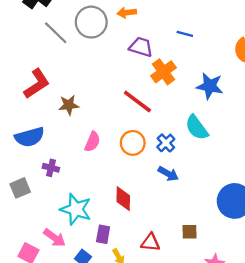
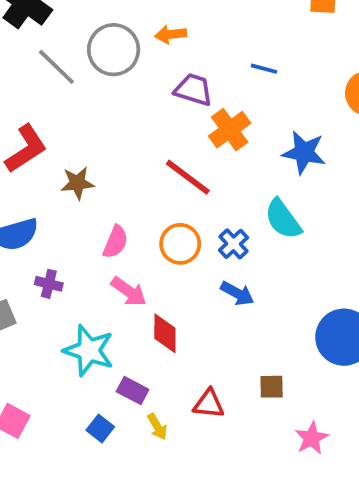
purple rectangle: (103, 234) -> (133, 390), turned -72
pink arrow: (54, 238) -> (129, 291), moved

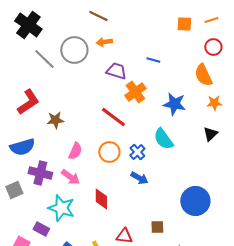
purple cross: (49, 284) -> (40, 173), size x1.6
pink arrow: (129, 291) -> (70, 177), moved
purple rectangle: (133, 390) -> (41, 229), moved

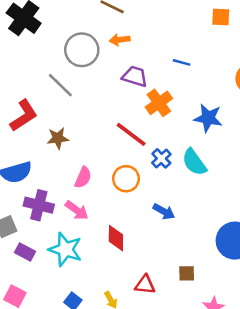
gray line: (44, 59) -> (60, 85), moved
blue cross: (137, 152) -> (161, 158), moved
purple rectangle: (41, 229) -> (25, 252), moved

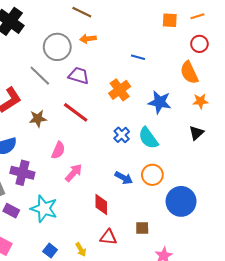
purple trapezoid: (135, 76) -> (79, 76), moved
red line: (131, 134) -> (76, 112), moved
orange circle: (126, 179) -> (152, 175), moved
pink arrow: (77, 210) -> (74, 173), moved, turned -84
red diamond: (116, 238) -> (101, 204), moved

